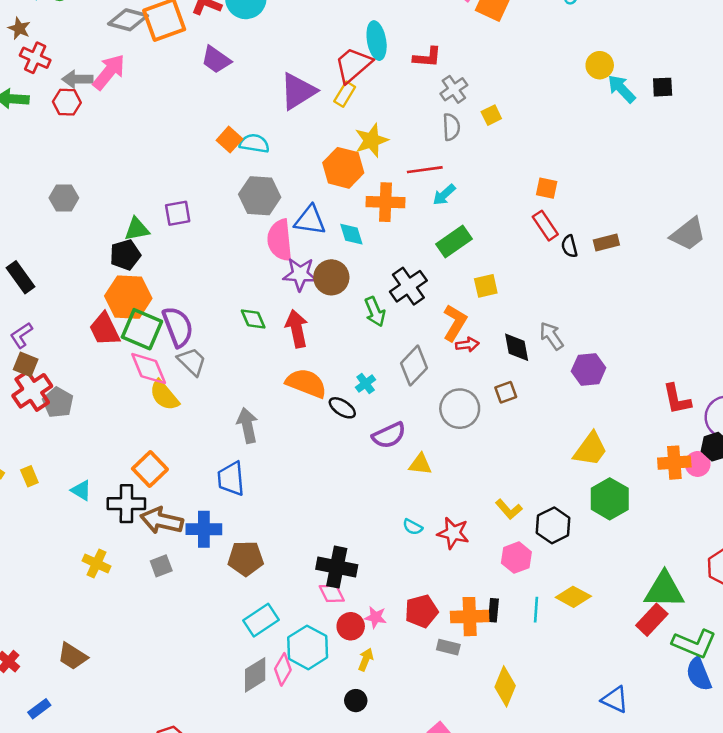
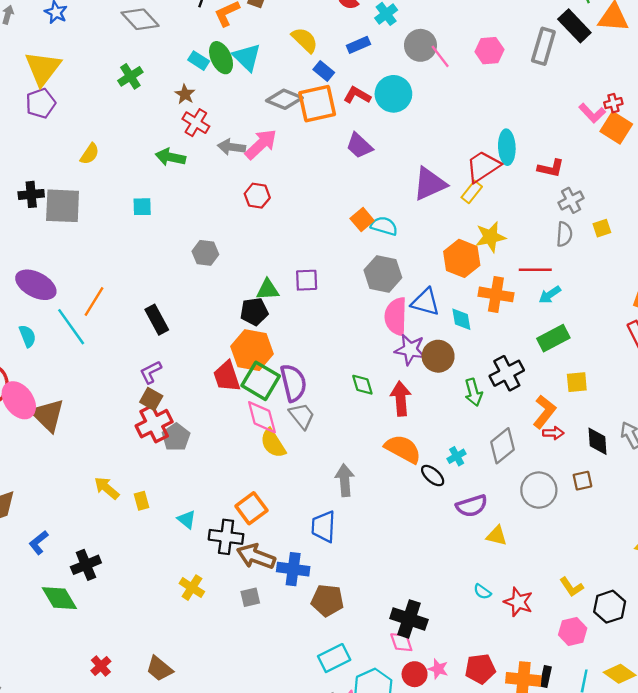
red hexagon: (67, 102) -> (257, 196), moved

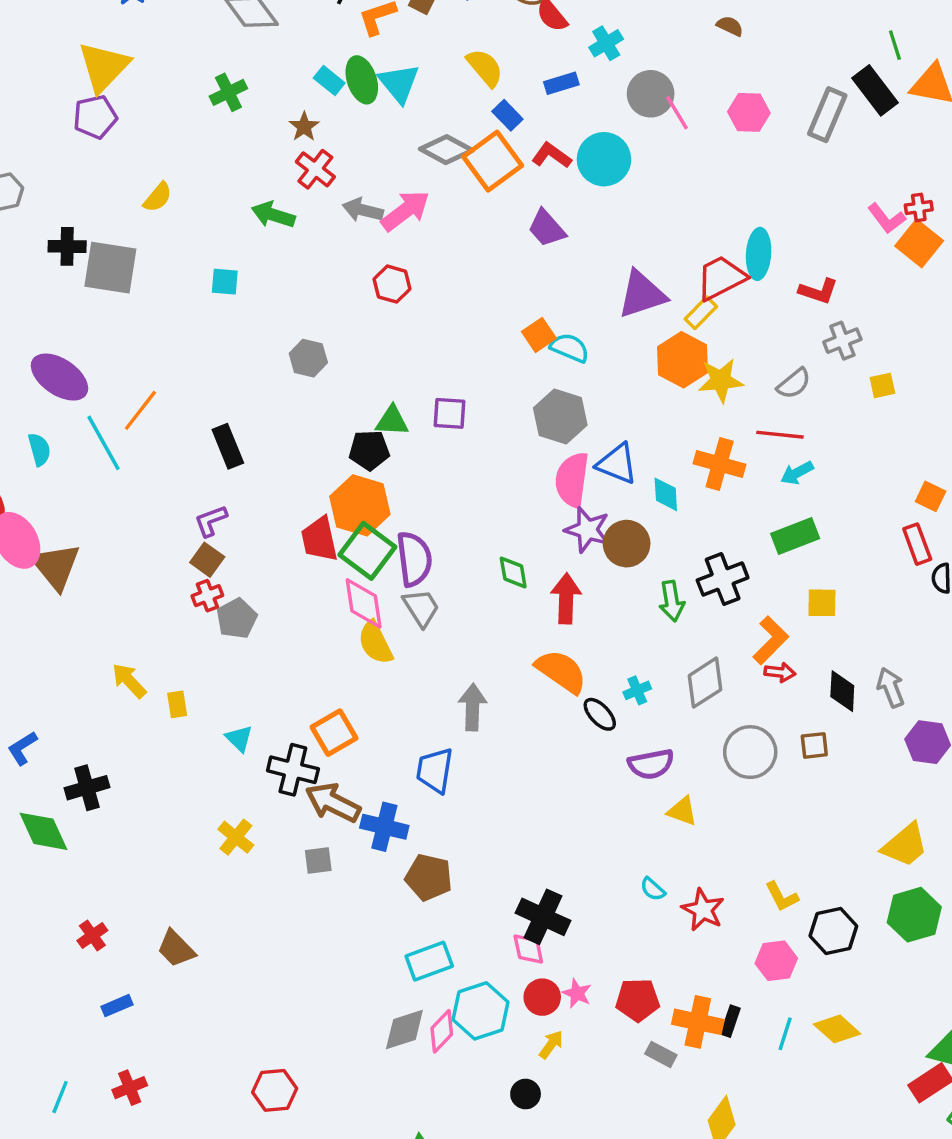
orange square: (317, 104) -> (493, 161), turned -30
gray semicircle: (564, 234) -> (794, 384), moved, turned 40
orange hexagon: (462, 258) -> (683, 360), moved
red cross: (154, 424) -> (207, 596), size x0.6

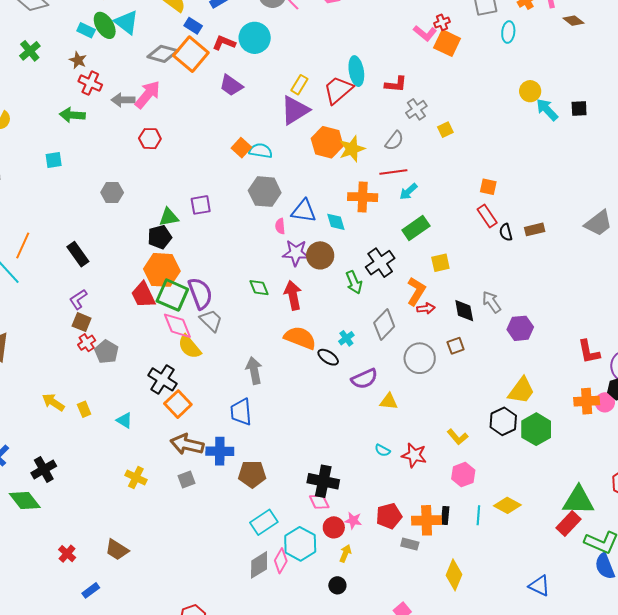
yellow rectangle: (701, 313) -> (299, 85), moved
pink semicircle: (572, 480) -> (280, 226), size x0.5
black cross: (293, 770) -> (163, 379), moved, turned 32
black hexagon: (833, 931) -> (503, 421), moved

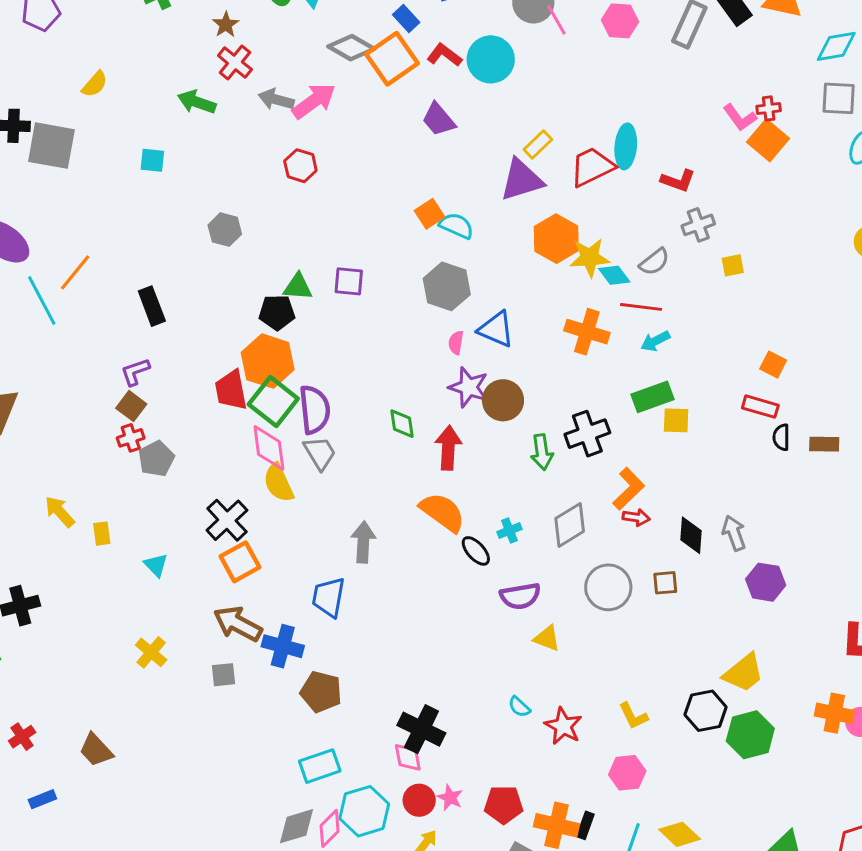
red rectangle: (487, 216) -> (760, 407), turned -55
cyan diamond: (336, 222) -> (614, 275), moved, turned -35
yellow square: (440, 263) -> (676, 420), moved

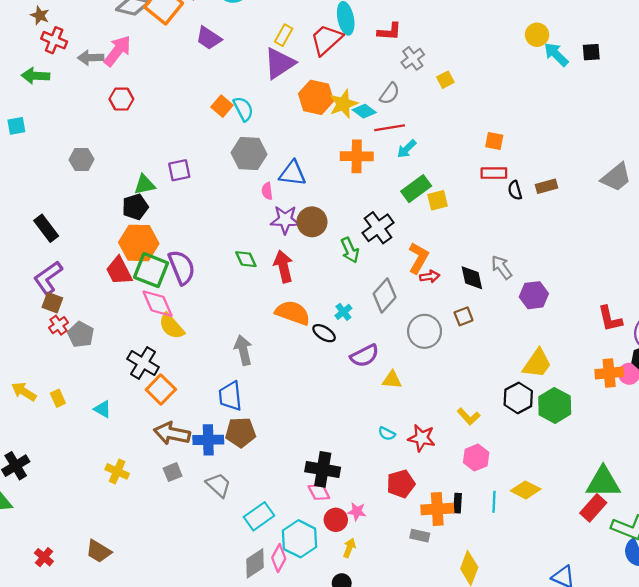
cyan semicircle: (456, 226) -> (243, 109), turned 55
purple L-shape: (135, 372) -> (48, 278), size x1.5
gray trapezoid: (320, 453) -> (218, 485), moved
brown pentagon: (321, 692) -> (240, 432), moved
red pentagon: (504, 805) -> (401, 484), moved

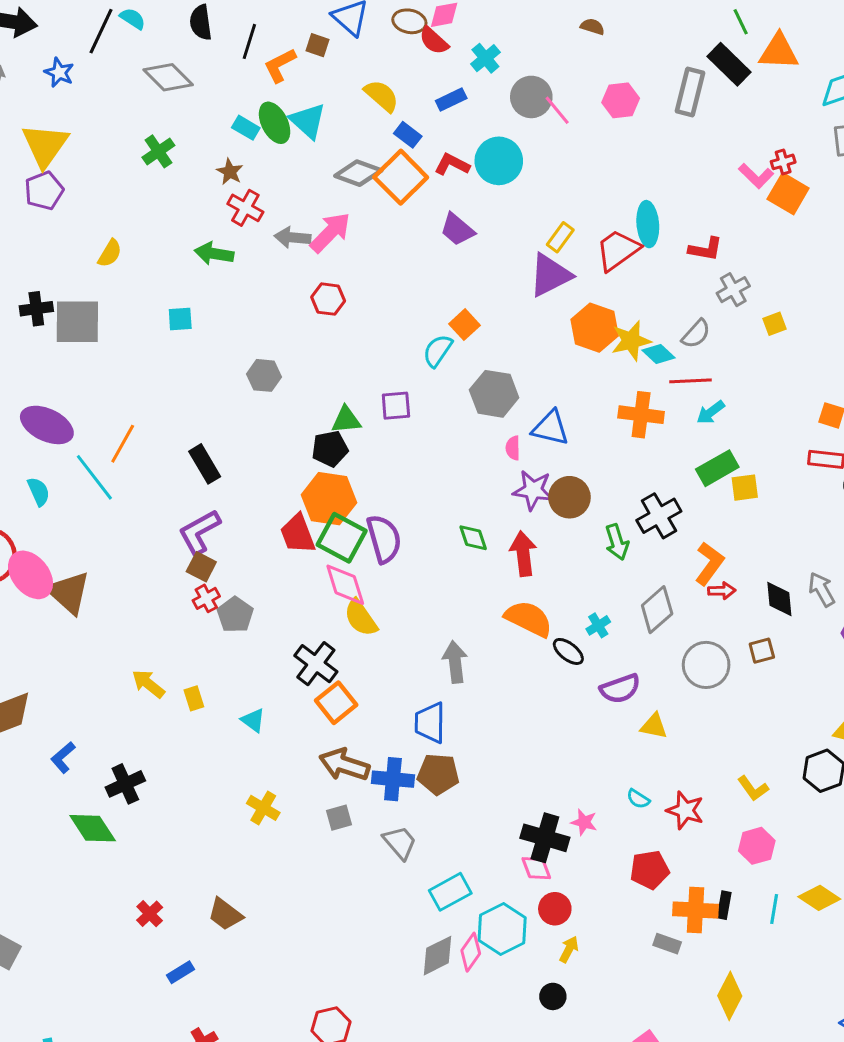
cyan semicircle: (243, 109) -> (438, 351), moved, turned -125
pink star: (357, 512) -> (584, 822), moved

